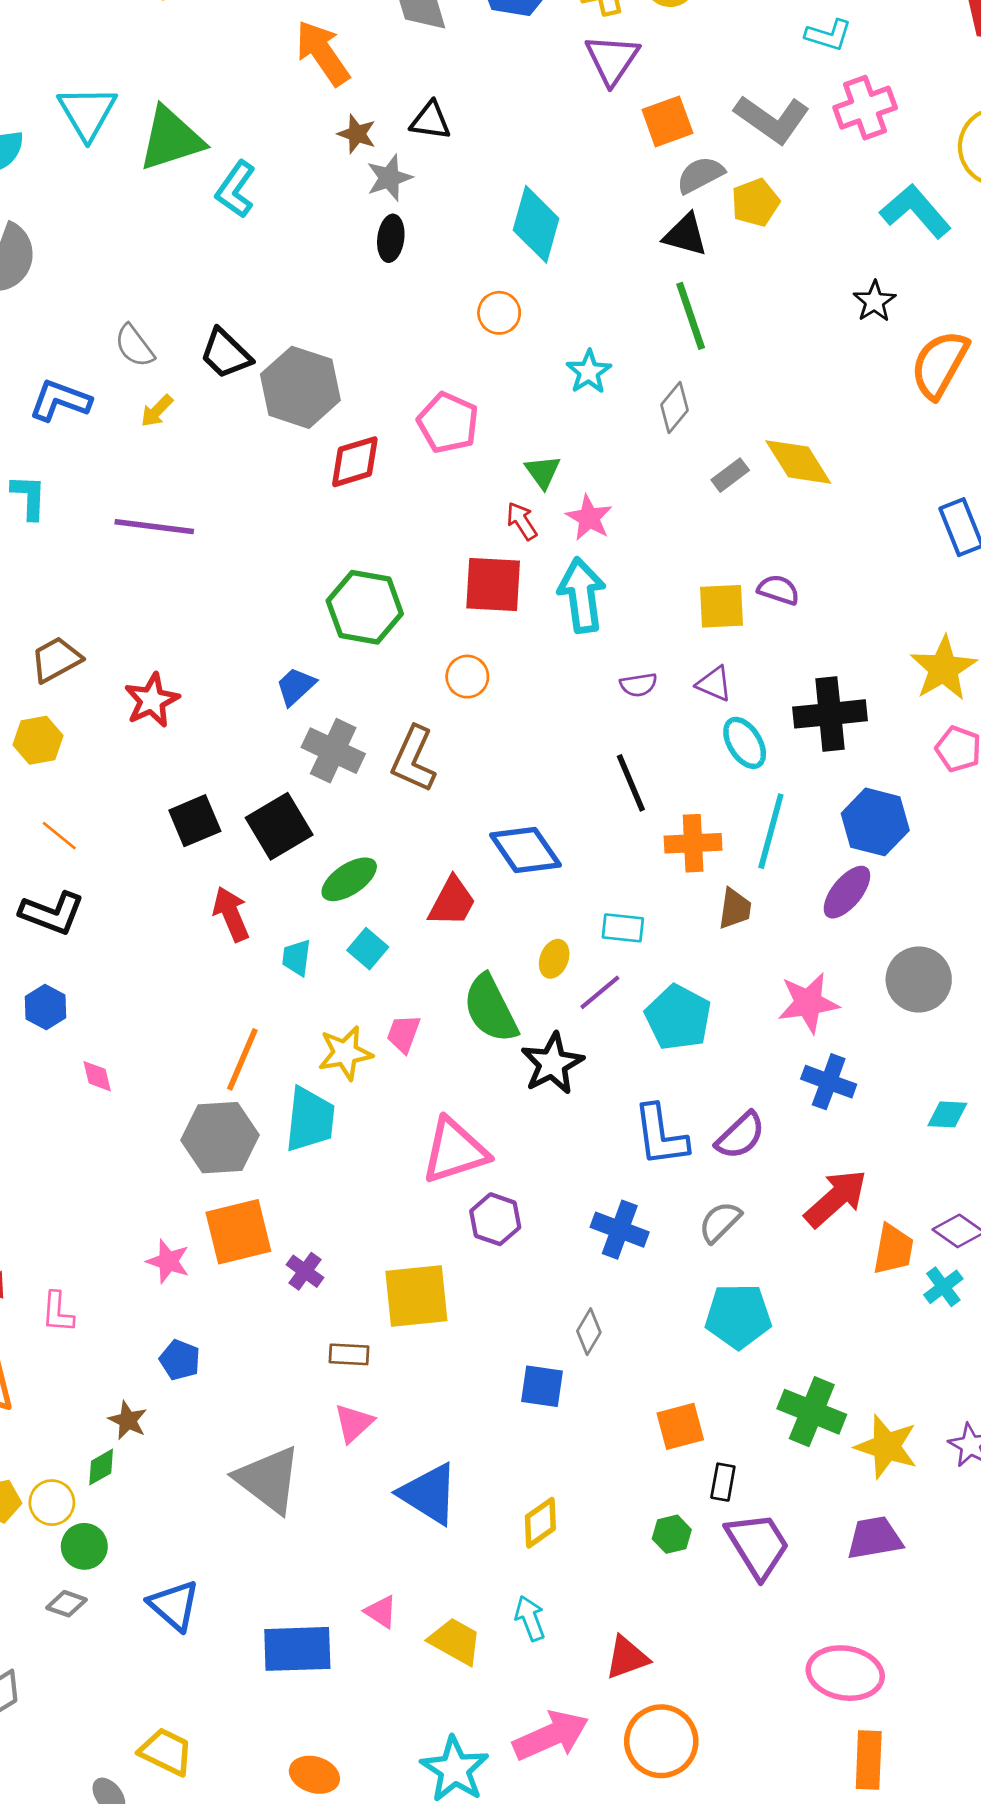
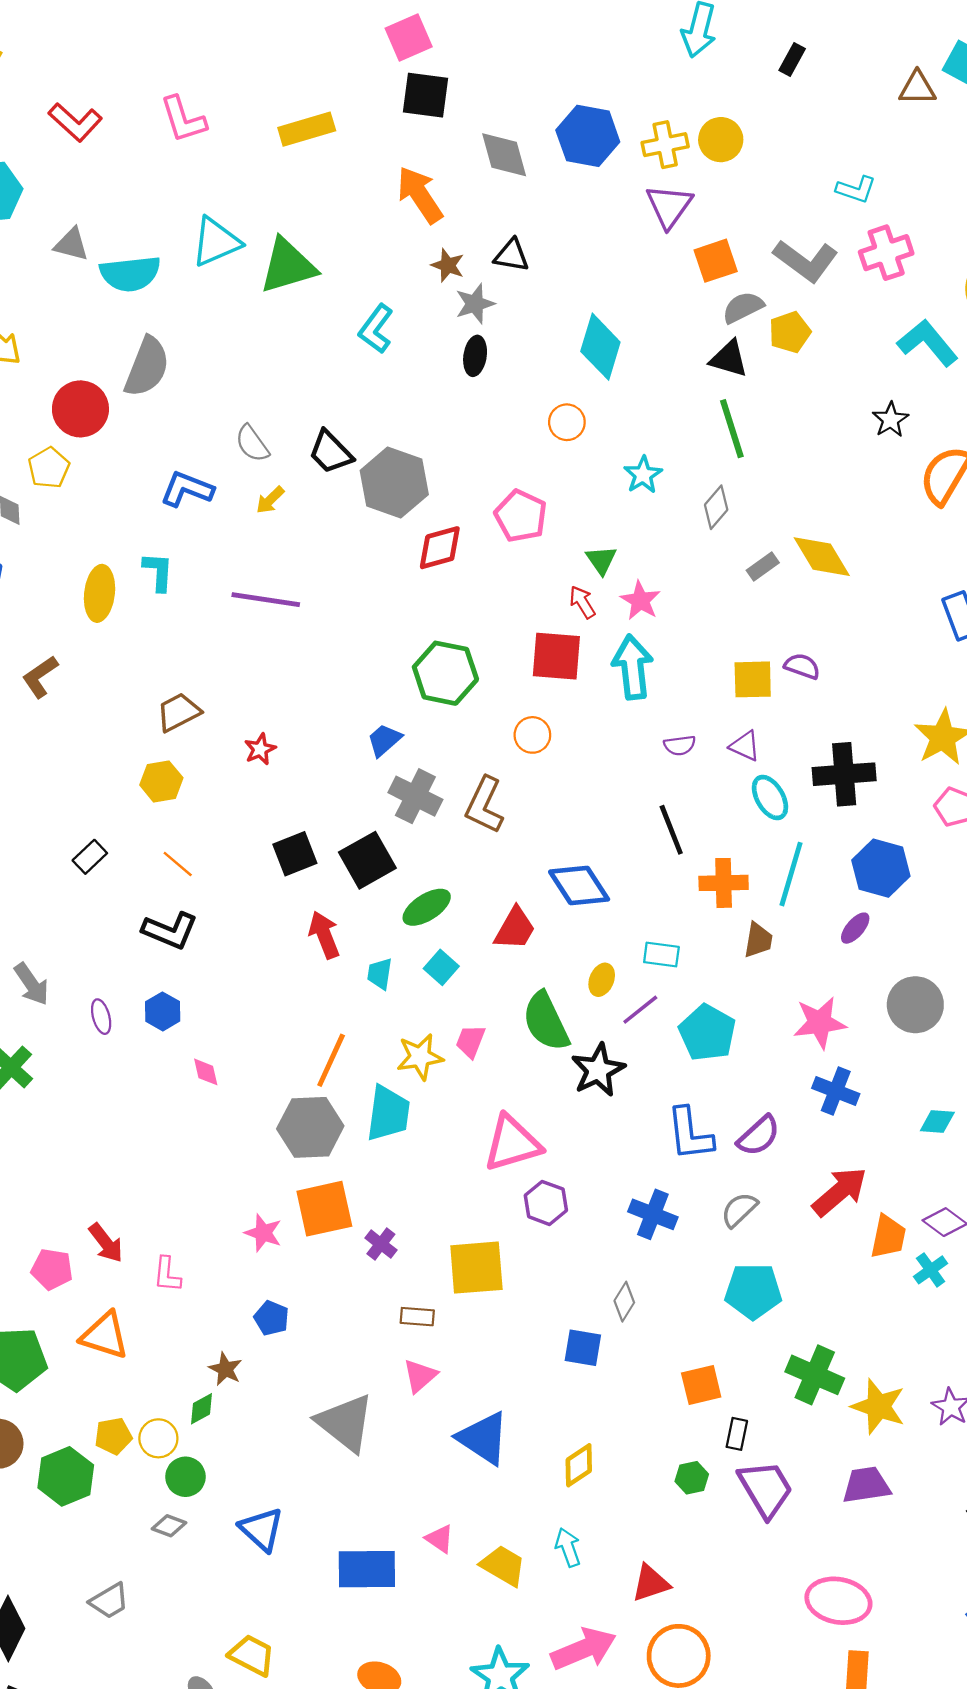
cyan triangle: (87, 113) -> (216, 242), turned 36
cyan L-shape: (236, 189) -> (376, 329), moved
red star: (152, 700) -> (260, 749), size x0.7
purple ellipse: (847, 892) -> (855, 928), size x0.7

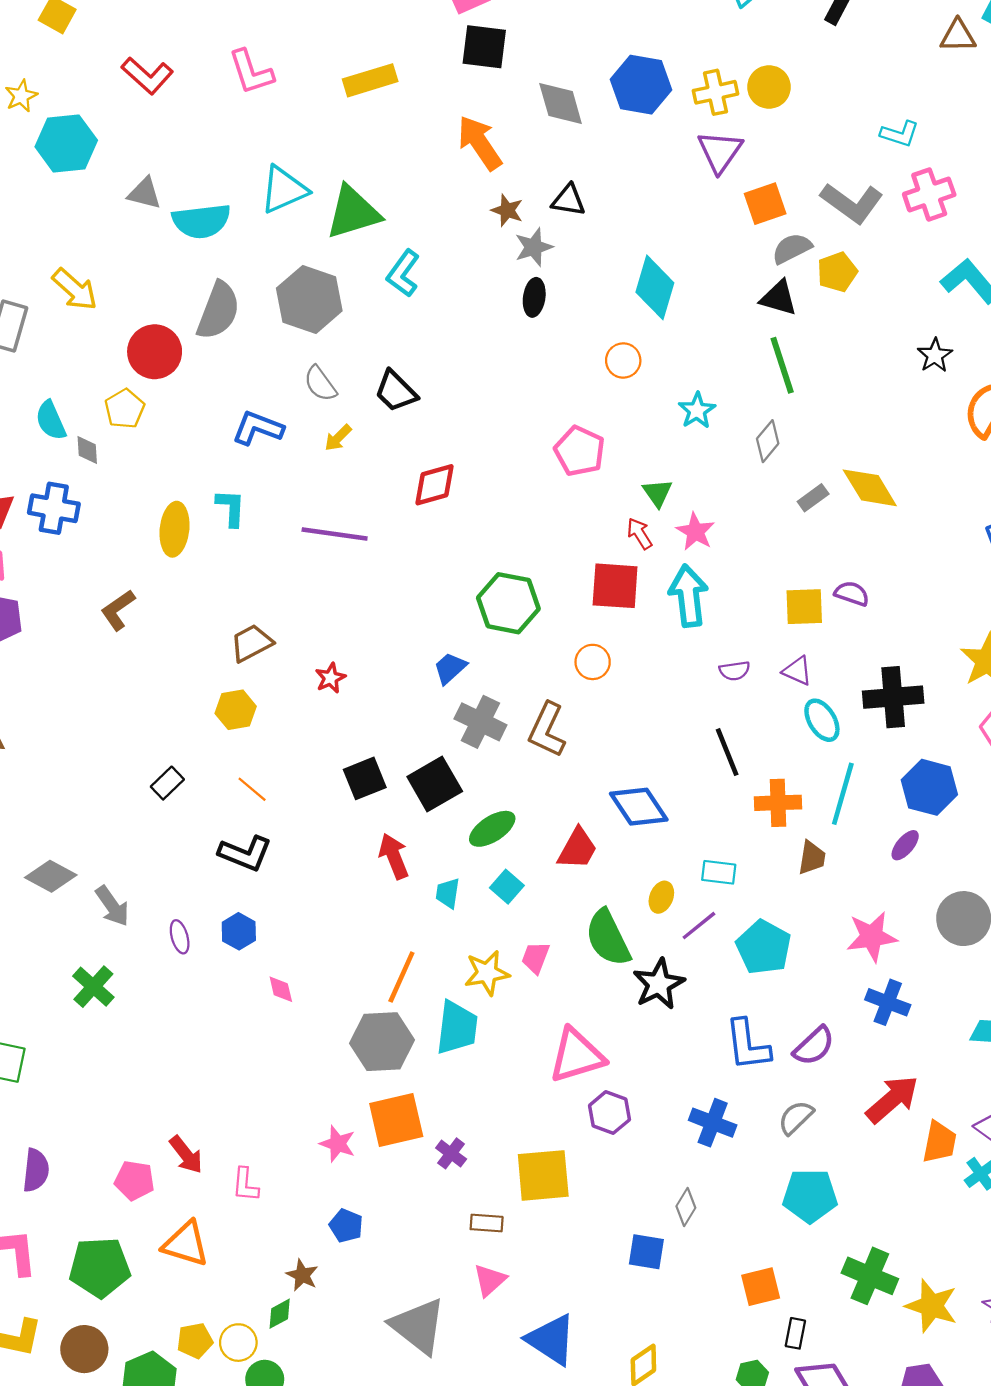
cyan L-shape: (376, 329) -> (403, 273), moved
gray hexagon: (394, 482) -> (309, 300), moved
red diamond: (440, 548) -> (435, 485), moved

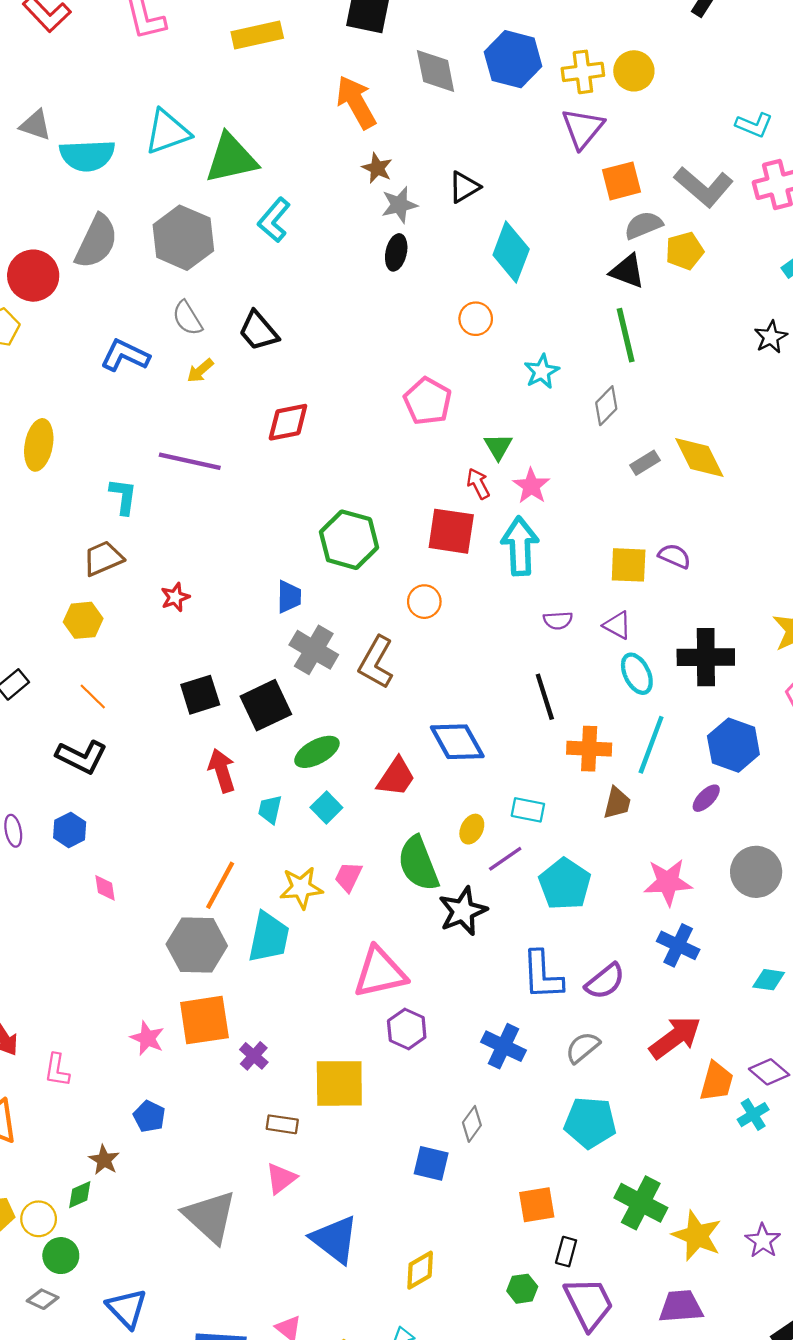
black triangle: (568, 200) -> (464, 187), moved, turned -44
cyan L-shape: (231, 508) -> (123, 496), moved
blue trapezoid: (450, 668) -> (289, 597), turned 128

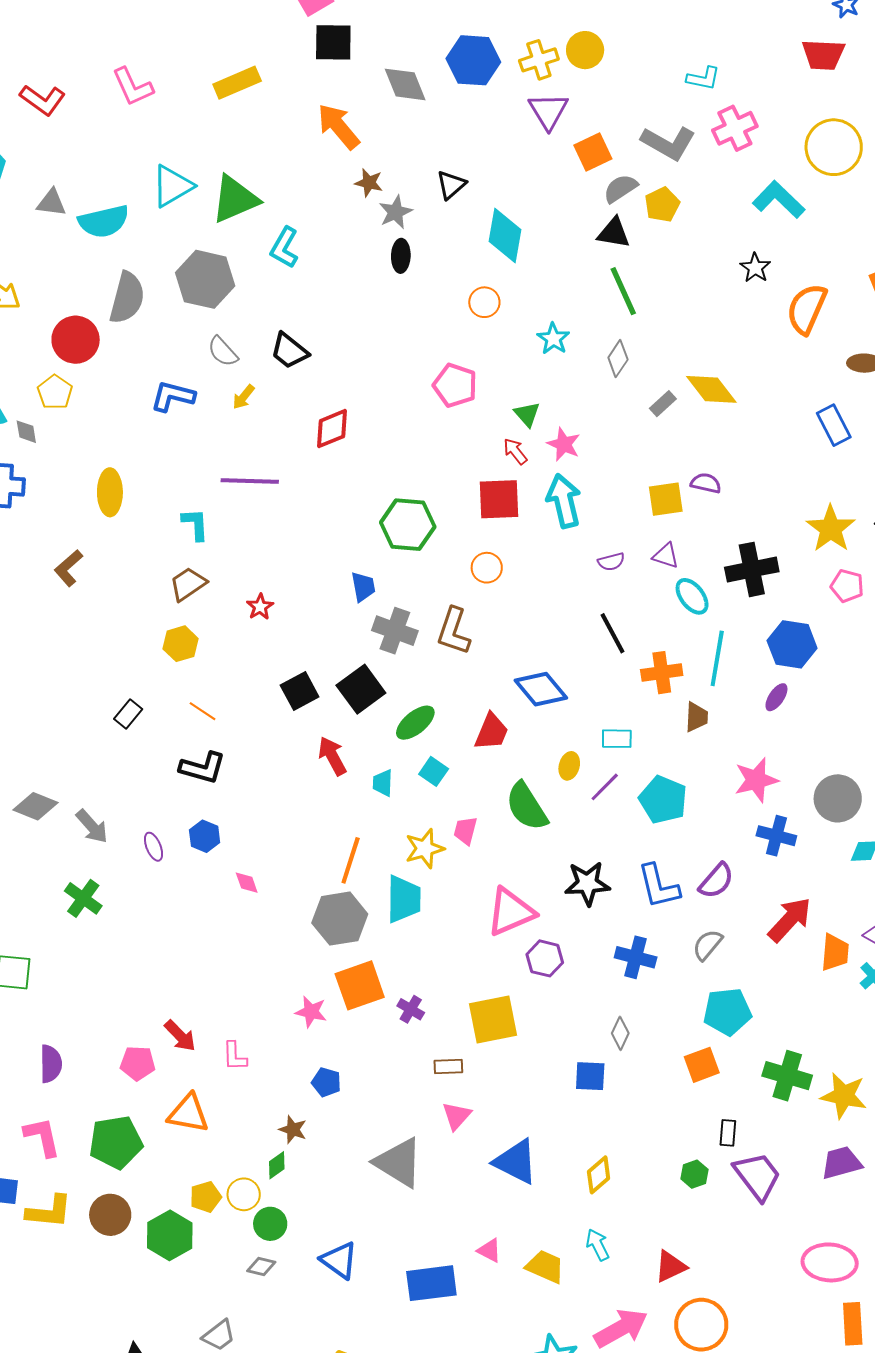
gray circle: (756, 872) -> (838, 798), moved
black star: (463, 911) -> (587, 883), moved, turned 30
orange square: (537, 1205) -> (702, 1065), moved

